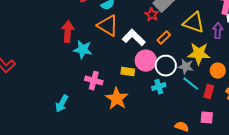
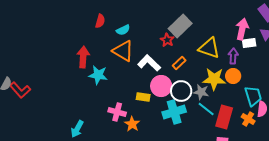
orange circle: (218, 71) -> (233, 76), moved
pink cross: (94, 81) -> (117, 112), moved
cyan cross: (159, 87) -> (174, 112), size x1.6
red rectangle: (209, 92) -> (224, 117), size x1.6
orange star: (117, 99) -> (132, 124), size x0.7

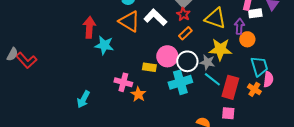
red star: (167, 40) -> (183, 14), moved
white L-shape: (149, 63) -> (155, 17), moved
orange circle: (233, 76) -> (247, 39), moved

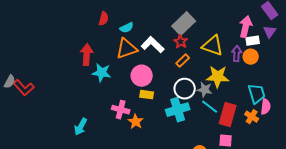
orange triangle: (129, 21) -> (127, 49), turned -50
orange circle: (247, 39) -> (251, 57), moved
pink circle: (167, 56) -> (142, 76), moved

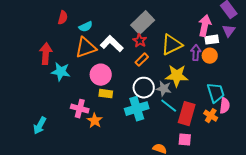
yellow triangle: (213, 46) -> (172, 45), turned -45

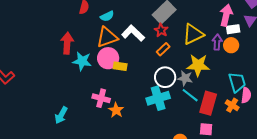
pink circle: (101, 75) -> (108, 58), moved
yellow rectangle: (106, 94) -> (120, 66), moved

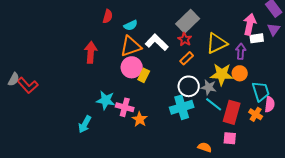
orange circle: (231, 45) -> (240, 73), moved
cyan star: (82, 61) -> (106, 100), moved
yellow rectangle: (120, 66) -> (144, 75), turned -72

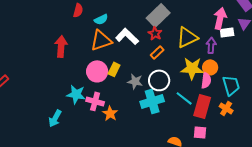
pink circle: (132, 67) -> (97, 71), moved
gray star: (209, 87) -> (135, 81), moved
pink semicircle: (270, 104) -> (206, 80), moved

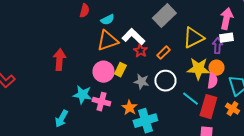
white rectangle: (227, 32) -> (226, 38), moved
red star: (155, 33) -> (140, 51), moved
red arrow: (61, 46) -> (59, 60), moved
cyan cross: (152, 101) -> (145, 121), moved
orange star: (110, 113) -> (129, 108), moved

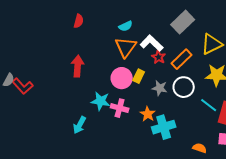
red semicircle: (84, 11) -> (79, 21), moved
orange triangle: (107, 41) -> (126, 47), turned -35
orange rectangle: (163, 53) -> (182, 59), size x1.5

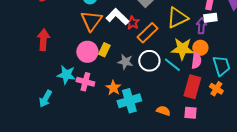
red star: (159, 57) -> (132, 23), moved
cyan line: (209, 105) -> (172, 65), moved
orange semicircle: (200, 148) -> (163, 111), moved

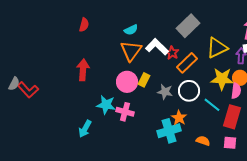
cyan line: (172, 65) -> (212, 105), moved
orange star: (113, 88) -> (179, 118), moved

